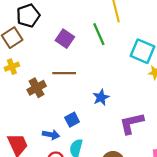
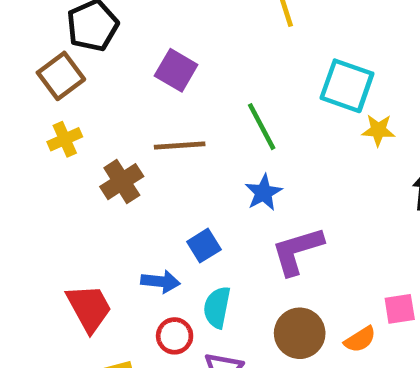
green line: (99, 34) -> (262, 127), moved
purple L-shape: (132, 123) -> (297, 251), moved

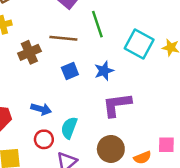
cyan square: (347, 86) -> (139, 44), moved
green line: (262, 127) -> (97, 24), moved
blue square: (204, 246) -> (70, 71), moved

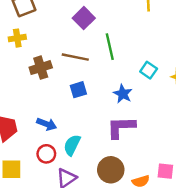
cyan square: (139, 44) -> (149, 70), size x0.6
blue star: (104, 71) -> (123, 94), moved, turned -30

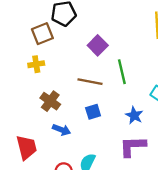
brown cross: (41, 68) -> (50, 101), moved, turned -36
blue arrow: (47, 124) -> (62, 130), moved

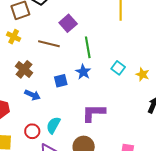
yellow cross: (36, 64) -> (14, 37), turned 32
brown line: (90, 82) -> (49, 44), moved
blue star: (134, 115) -> (83, 72), moved

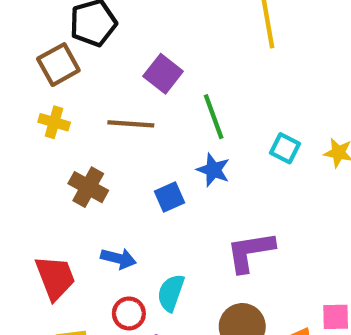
blue arrow: (32, 95) -> (118, 258), moved

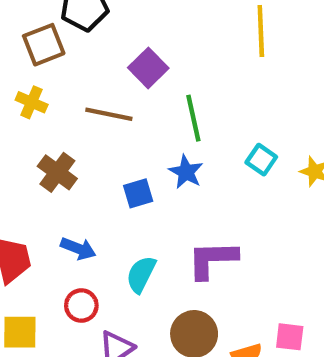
cyan semicircle: (171, 293) -> (141, 274), moved

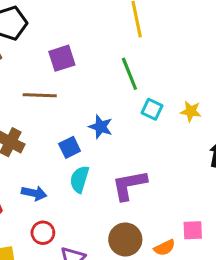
purple square: (148, 68) -> (62, 58), turned 36
green line: (193, 118) -> (129, 74), moved
cyan semicircle: (141, 274) -> (79, 179), moved

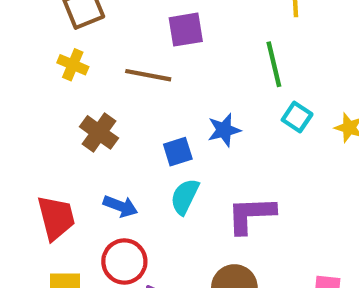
blue star: (101, 127) -> (224, 130), turned 30
red circle: (43, 233) -> (124, 261), size x1.4

